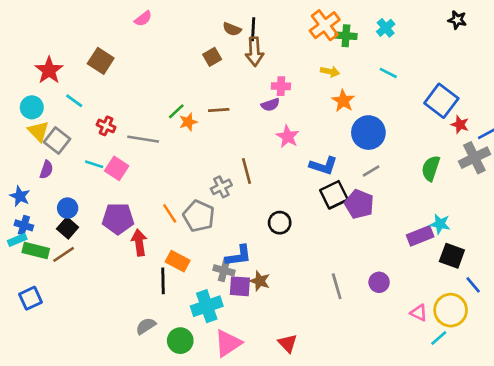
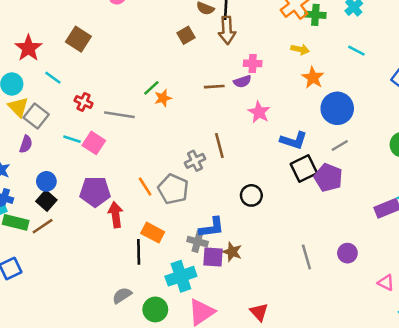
brown line: (219, 110) -> (214, 87), moved

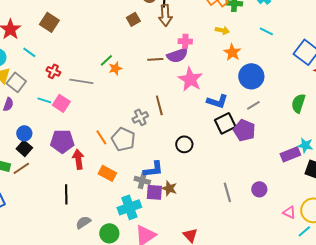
purple semicircle: (242, 81) -> (177, 55), size x1.5
pink star: (259, 112) -> (190, 79), size x1.4
black line: (139, 252) -> (66, 194), moved

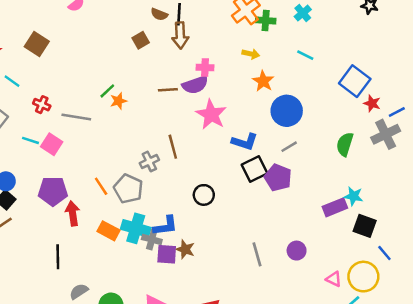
cyan cross: (129, 207) -> (136, 228), moved, turned 35

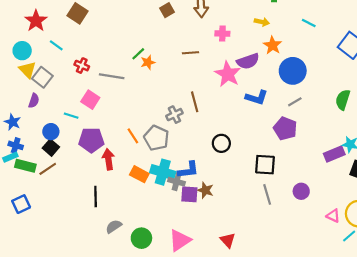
purple semicircle: (195, 85) -> (248, 61), moved
cyan line: (31, 140) -> (71, 116), moved
black square: (255, 169) -> (265, 165), moved, turned 30

